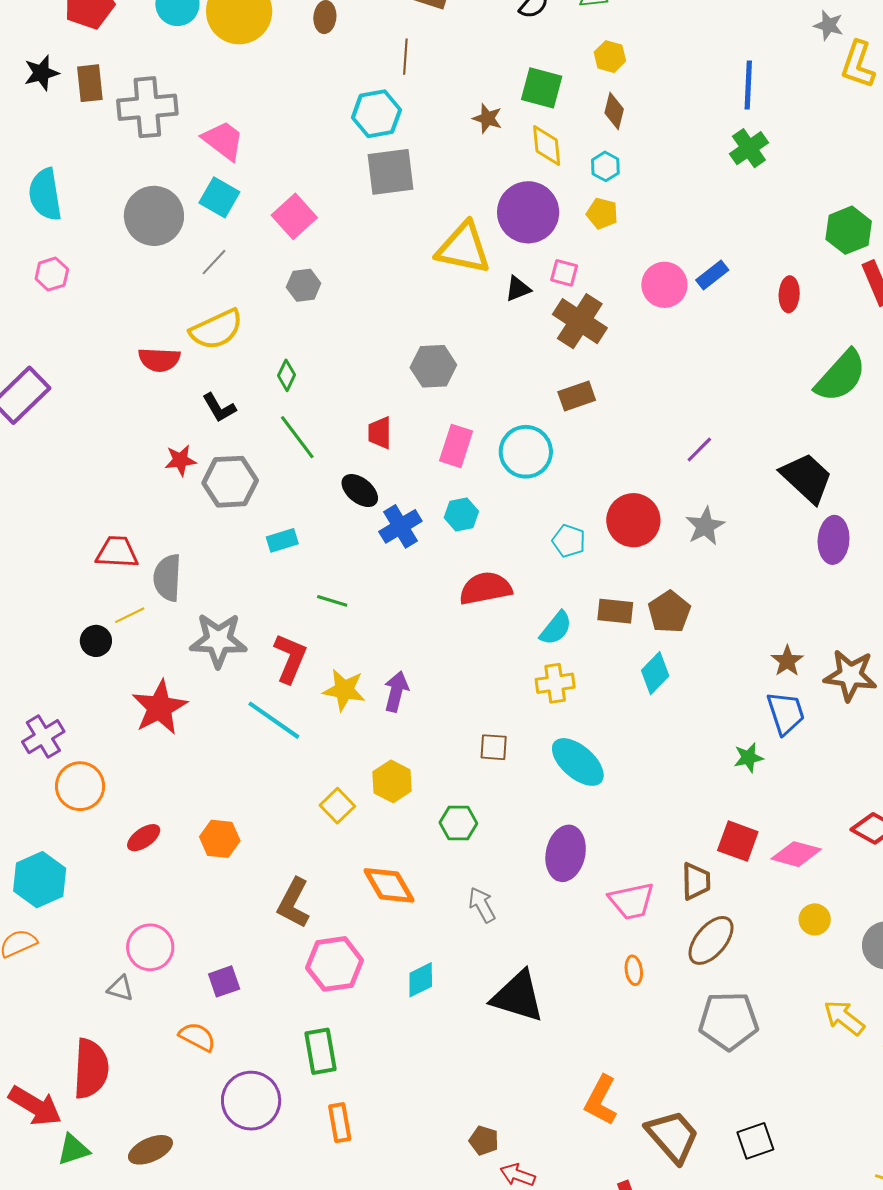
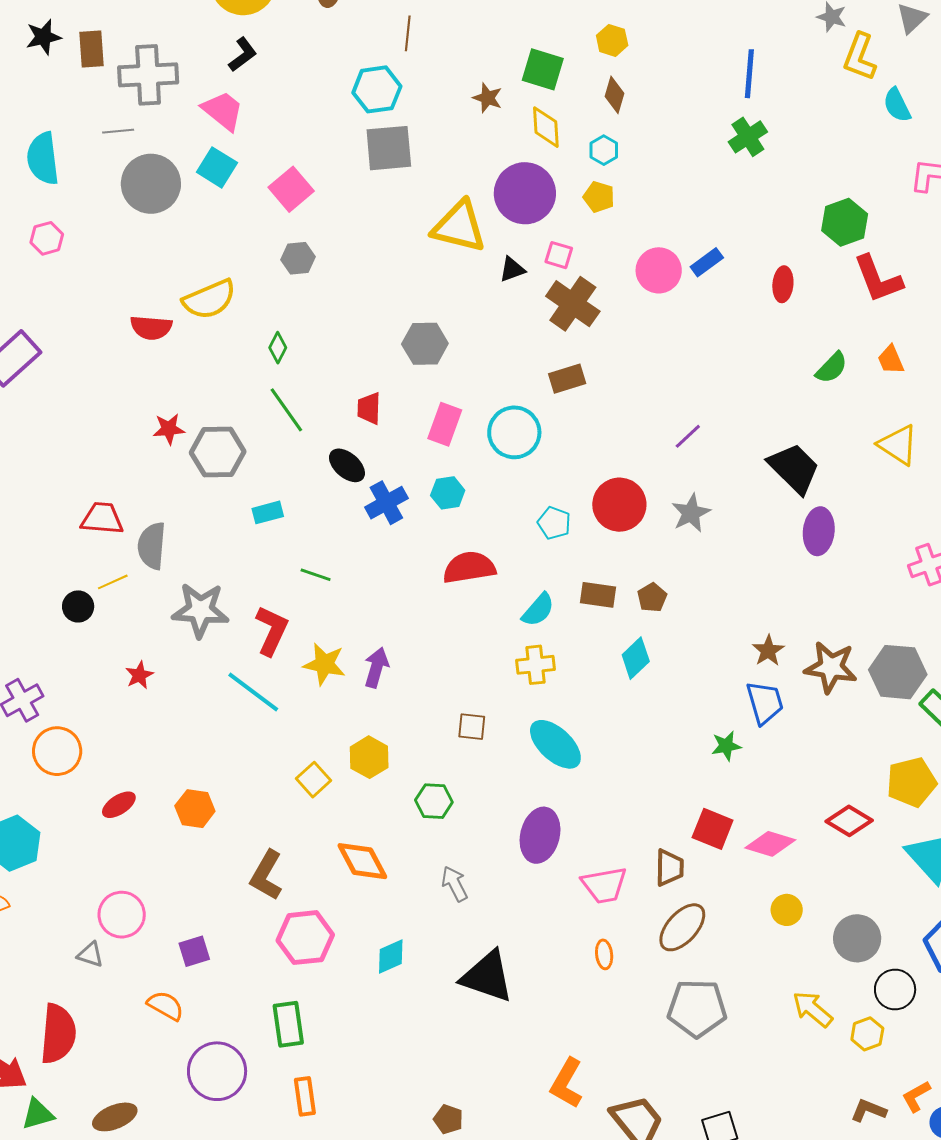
gray line: (214, 262) -> (118, 131), moved, turned 40
green semicircle: (841, 376) -> (832, 368), size x0.6
black L-shape: (219, 408) -> (243, 54), moved, turned -99
brown pentagon: (669, 612) -> (652, 597), size x0.7
red star: (160, 707) -> (139, 675), size x0.5

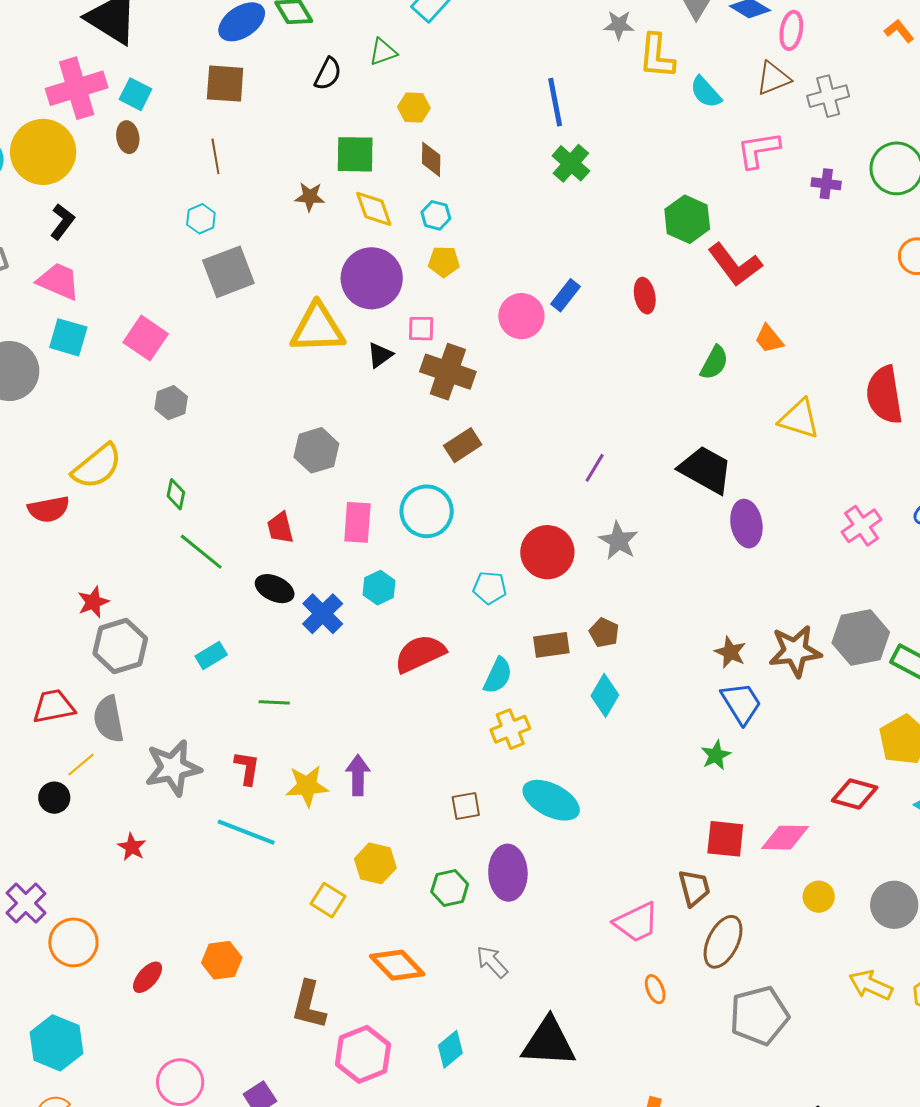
cyan hexagon: (377, 89) -> (201, 219), size x0.6
gray hexagon: (218, 452) -> (120, 646), moved
red L-shape: (272, 631) -> (247, 768), size x0.7
purple ellipse: (540, 835) -> (508, 873), moved

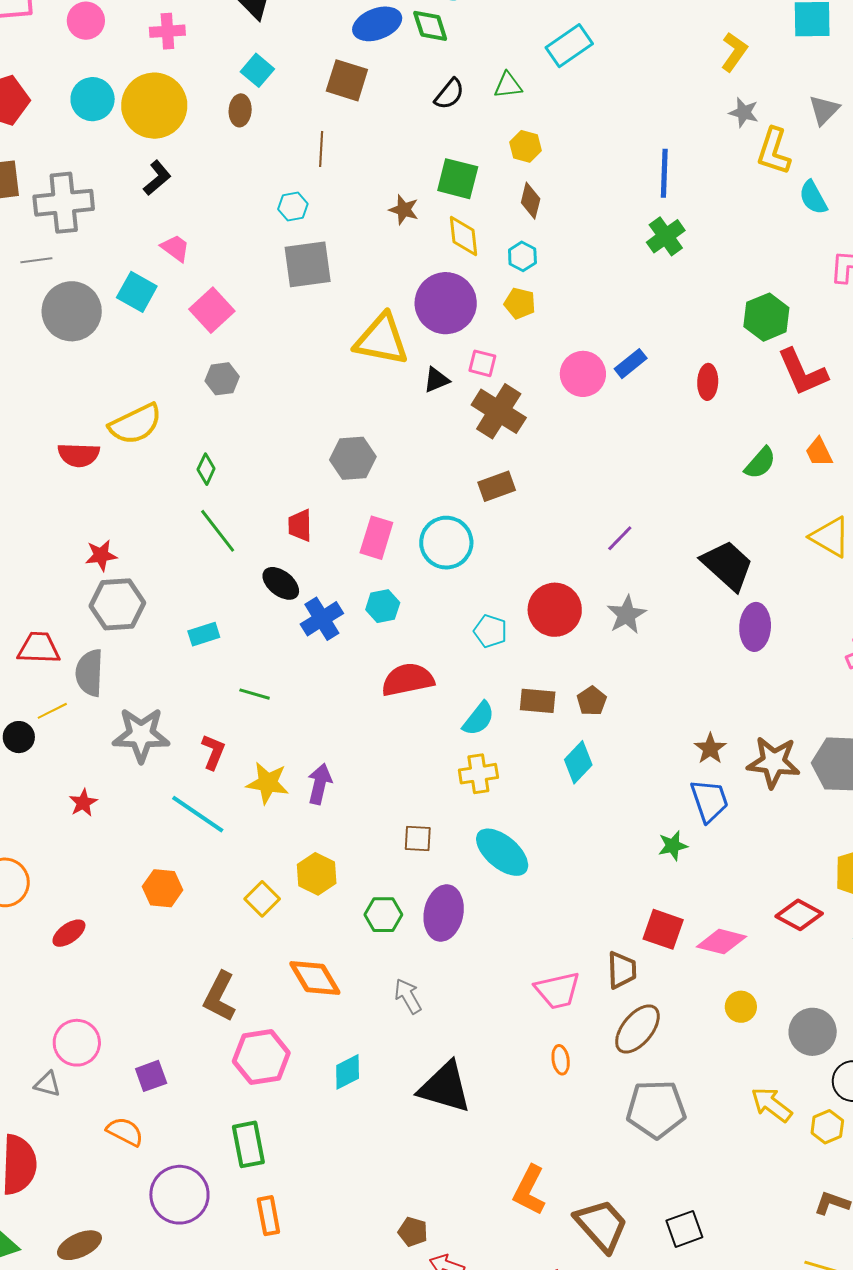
pink cross: (77, 88) -> (167, 31), moved, size x0.6
pink trapezoid: (59, 281) -> (175, 248), moved, size x0.7
orange hexagon: (222, 960) -> (163, 888), moved

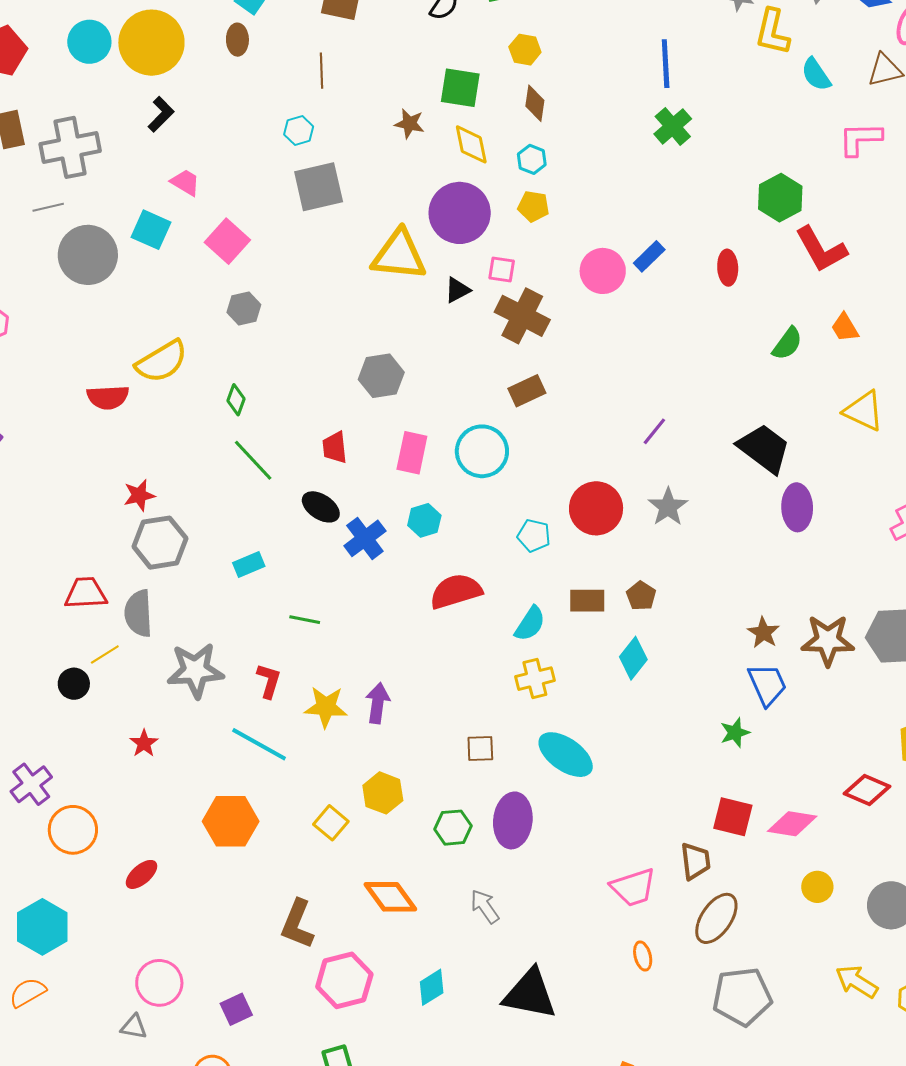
orange hexagon: (163, 888) -> (231, 821), size x1.4

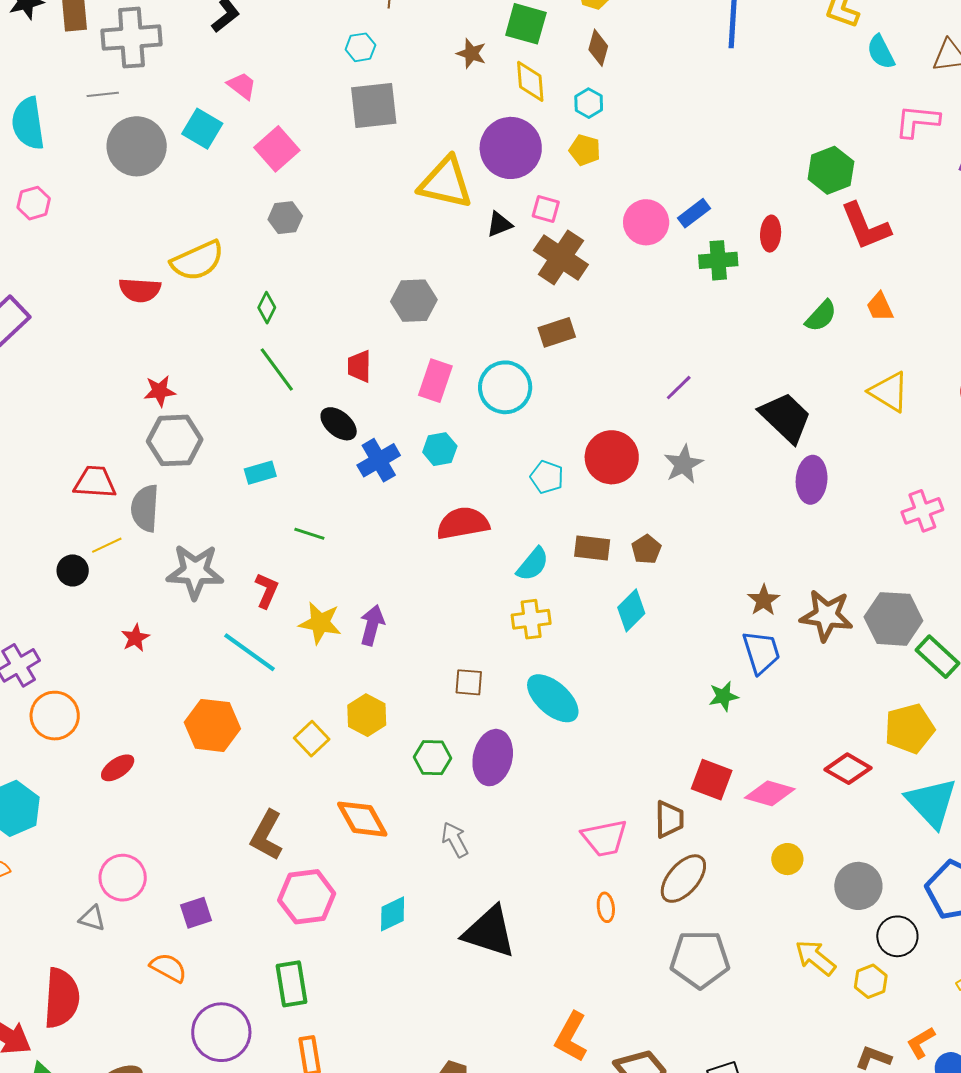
green cross: (673, 126) -> (718, 260), moved, turned 30

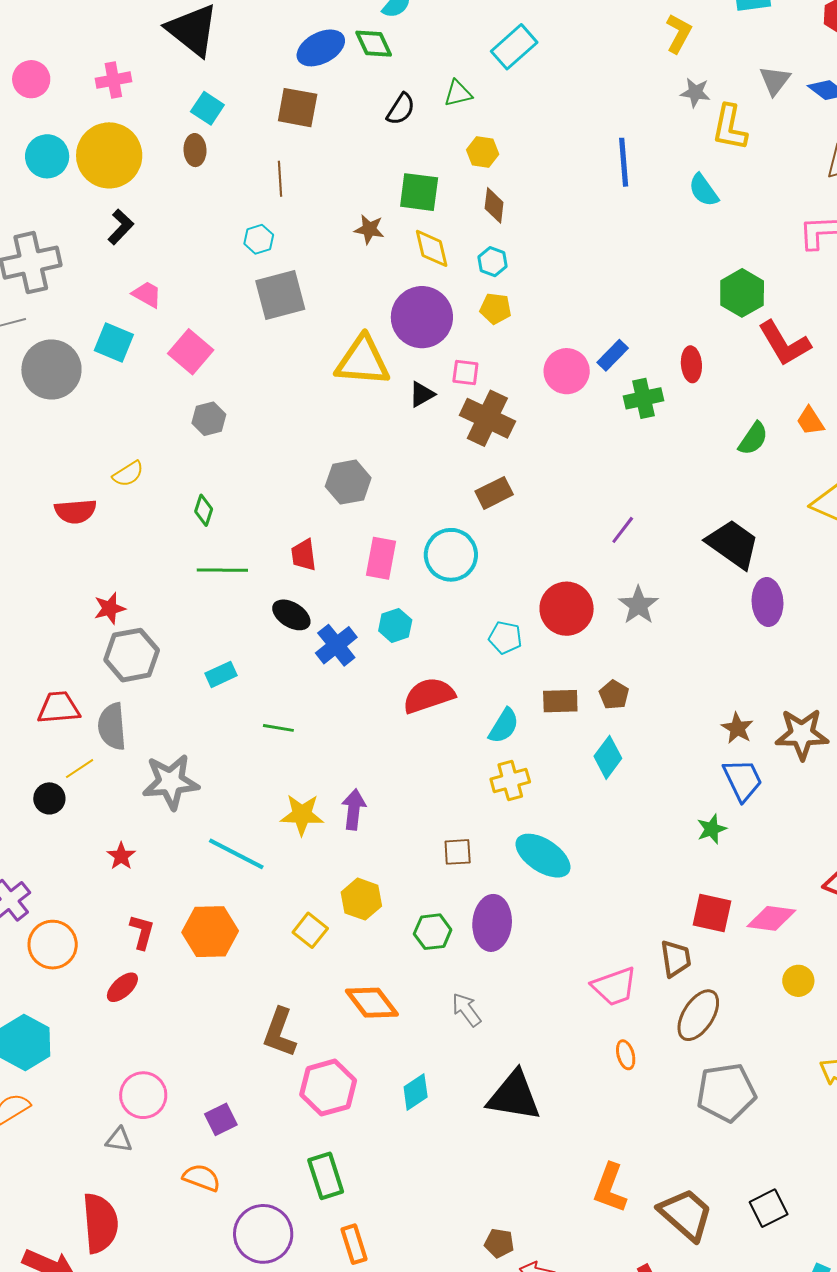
cyan semicircle: (881, 52) -> (704, 190), moved
yellow semicircle: (197, 261) -> (128, 474), size x0.6
green line: (277, 370) -> (222, 570), turned -45
red L-shape: (267, 590) -> (142, 932), moved

